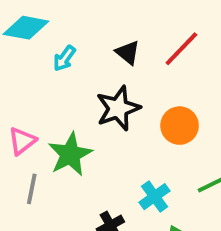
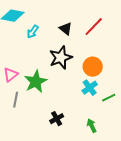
cyan cross: (155, 197) -> (90, 88), moved

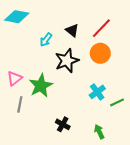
cyan arrow: (33, 32) -> (46, 40), moved
orange circle: (93, 67) -> (100, 53), moved
black cross: (57, 119) -> (63, 124), turned -32

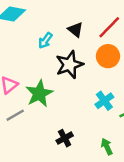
gray line: (20, 104) -> (15, 115), turned 49
black cross: (63, 124) -> (65, 138), turned 32

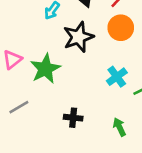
gray line: (15, 115) -> (19, 107), moved
black cross: (65, 138) -> (73, 118), turned 35

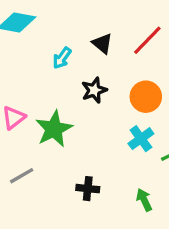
orange circle: (121, 28) -> (146, 97), moved
black star: (78, 37) -> (94, 90), size x0.7

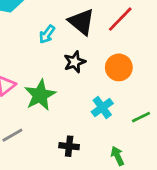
black triangle: (102, 43) -> (81, 22), size x1.5
cyan cross: (141, 139) -> (102, 108), moved

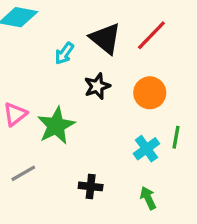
cyan cross: (102, 108) -> (146, 149), moved
green line: (141, 117) -> (176, 137), moved, turned -54

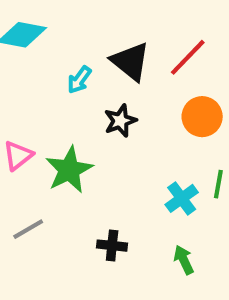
orange circle: (150, 93) -> (202, 117), moved

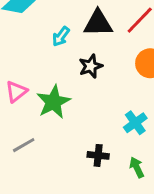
black triangle: (130, 61) -> (98, 23), turned -40
black cross: (112, 246) -> (98, 155), moved

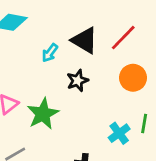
black triangle: (98, 23) -> (84, 40), turned 32

